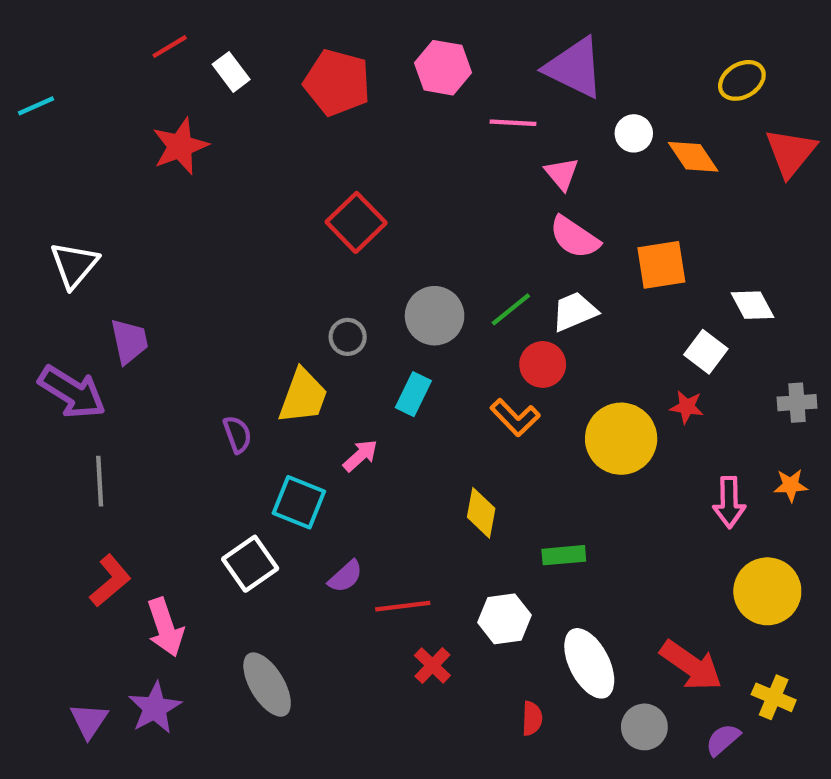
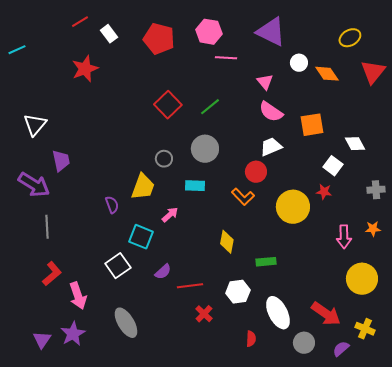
pink line: (513, 123) -> (226, 58), moved
green line: (511, 309) -> (210, 107), moved
cyan rectangle: (413, 394) -> (195, 186), turned 66

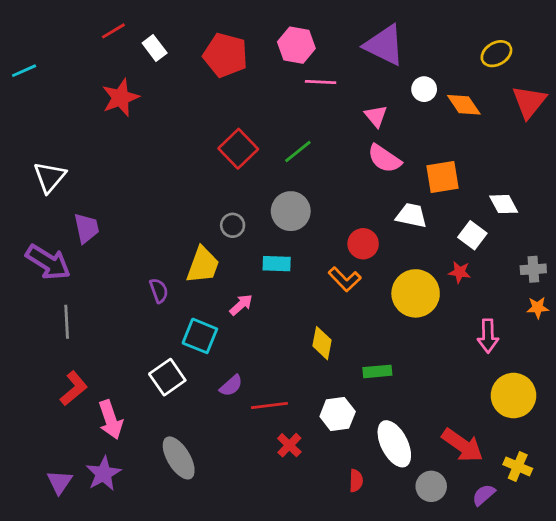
white trapezoid: (271, 147) -> (411, 215), moved, turned 35
orange star: (373, 229) -> (538, 308), moved

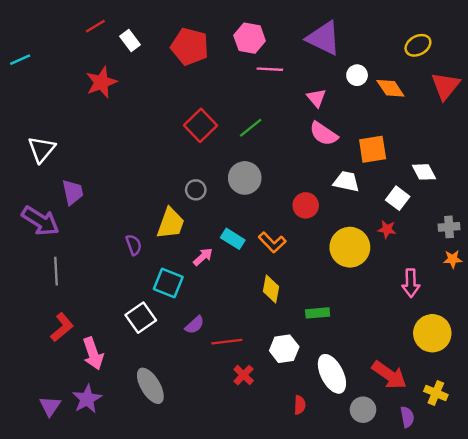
cyan rectangle: (277, 264) -> (233, 239), moved, turned 30
orange L-shape: (345, 279) -> (272, 242), moved
purple semicircle: (484, 495) -> (407, 417), turned 120

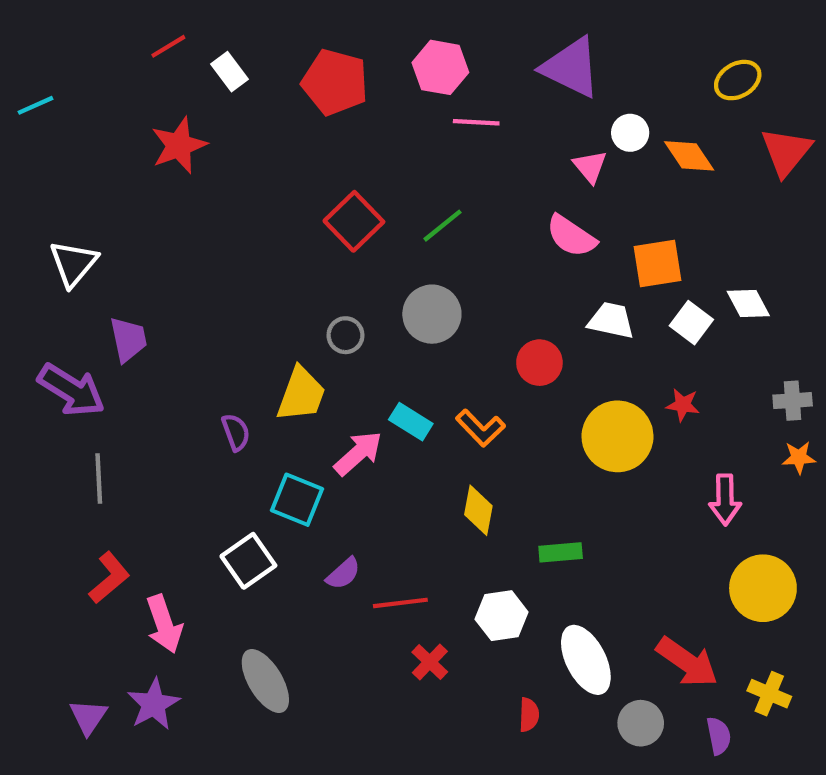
pink triangle: (316, 98) -> (590, 166), moved
white square: (398, 198) -> (691, 323), moved
pink arrow: (203, 257) -> (358, 453), size x1.4

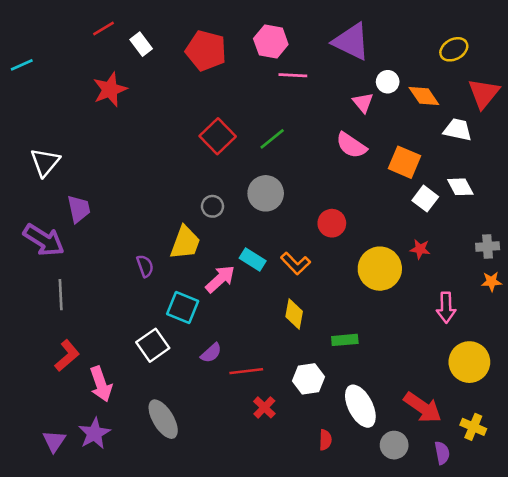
orange square: (658, 263) -> (404, 162), turned 32
white trapezoid: (611, 320) -> (458, 130), moved

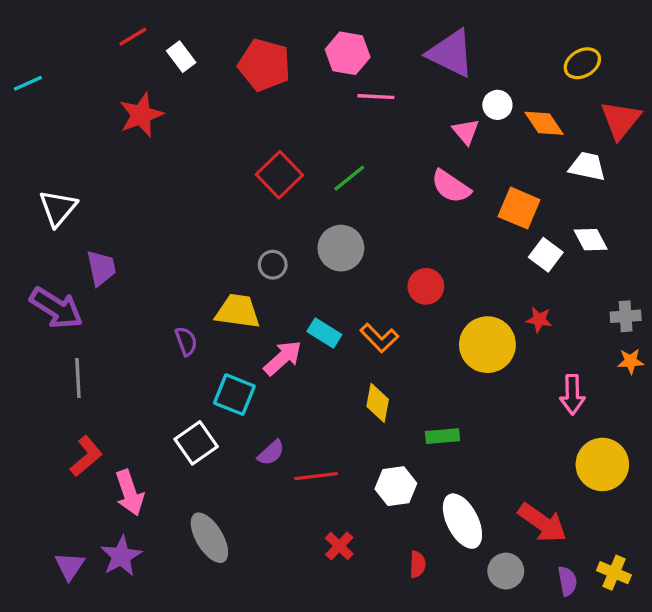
yellow trapezoid: (185, 243) -> (238, 311), turned -102
red cross: (264, 407) -> (339, 546), moved
yellow cross: (473, 427) -> (614, 573), moved

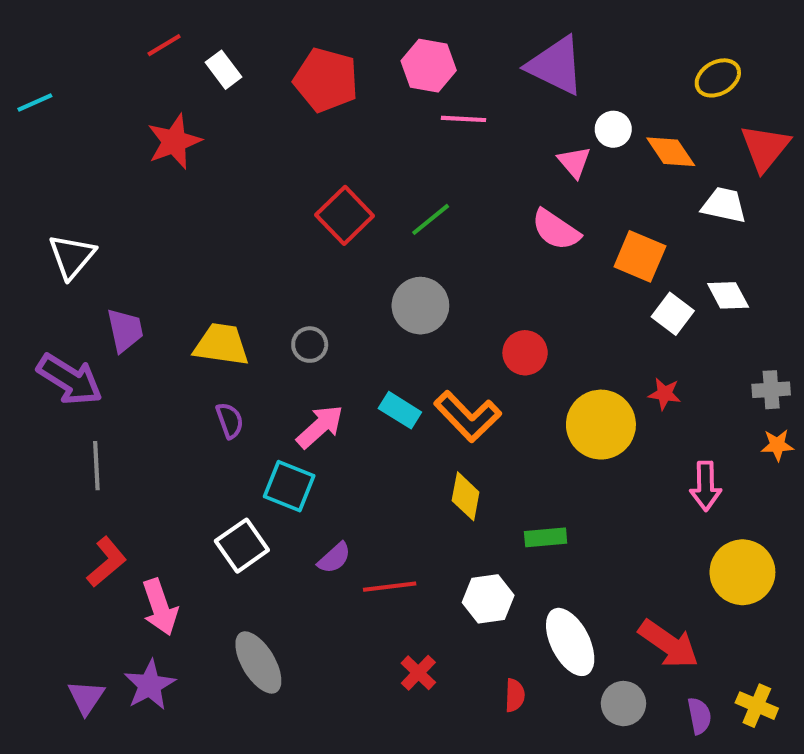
gray circle: (273, 265) -> (310, 345), moved
yellow trapezoid: (238, 311) -> (221, 345), moved
orange L-shape: (379, 338) -> (468, 416), size x1.4
pink arrow: (283, 358) -> (320, 427), moved

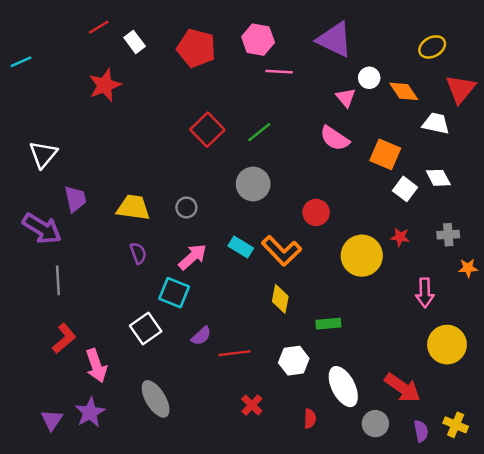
gray cross: (771, 390) -> (448, 235), moved

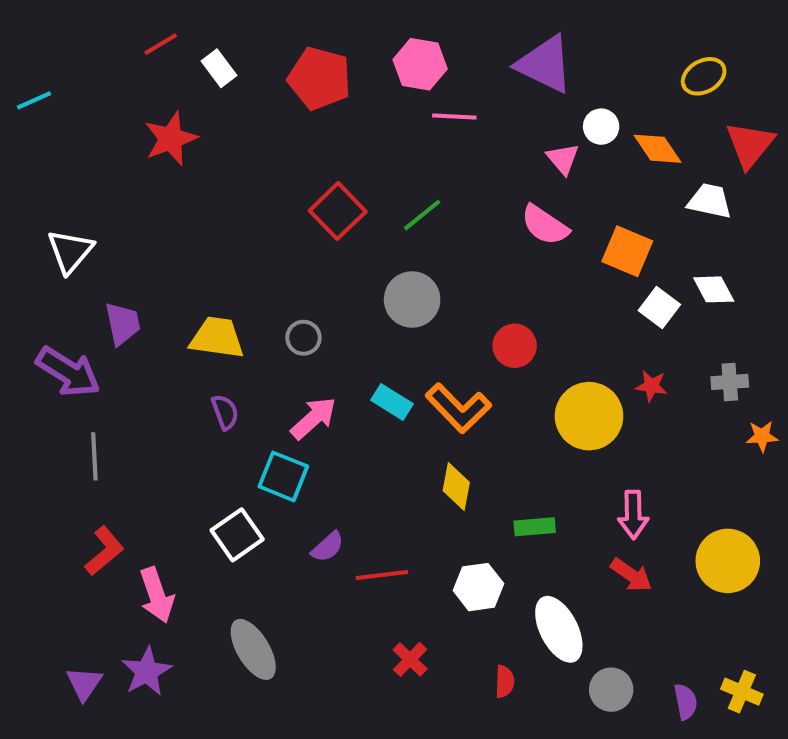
pink arrow: (425, 293) -> (633, 515), moved
red arrow: (403, 388) -> (631, 575), moved, size x0.7

